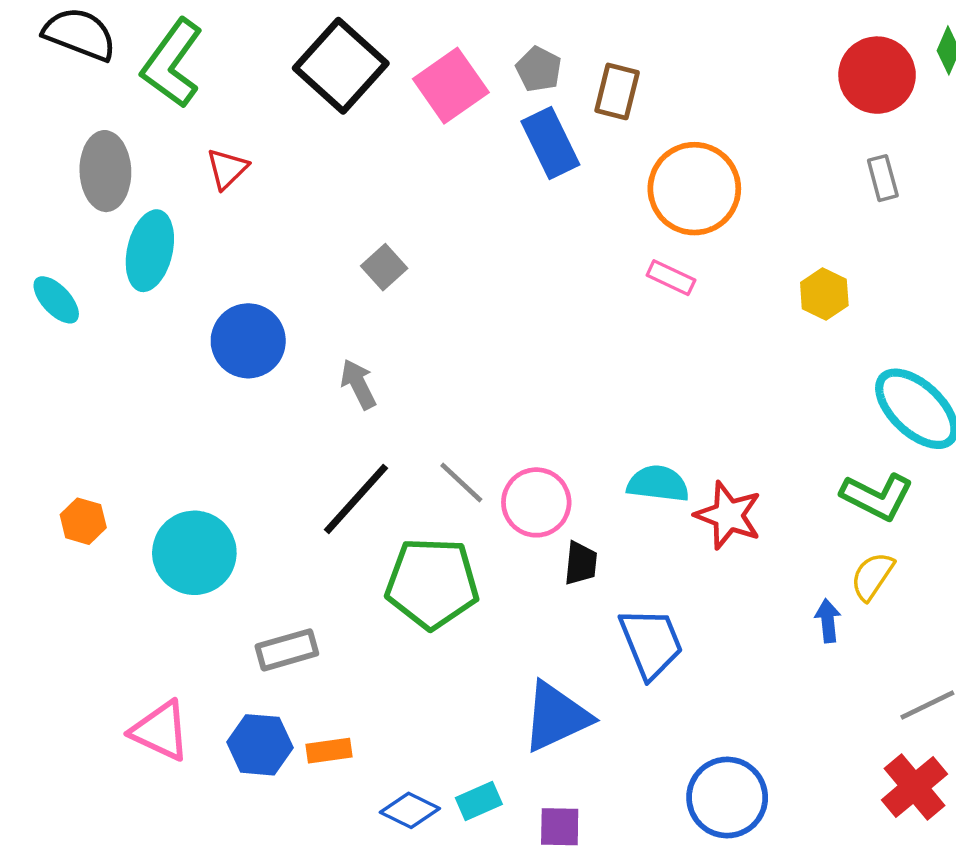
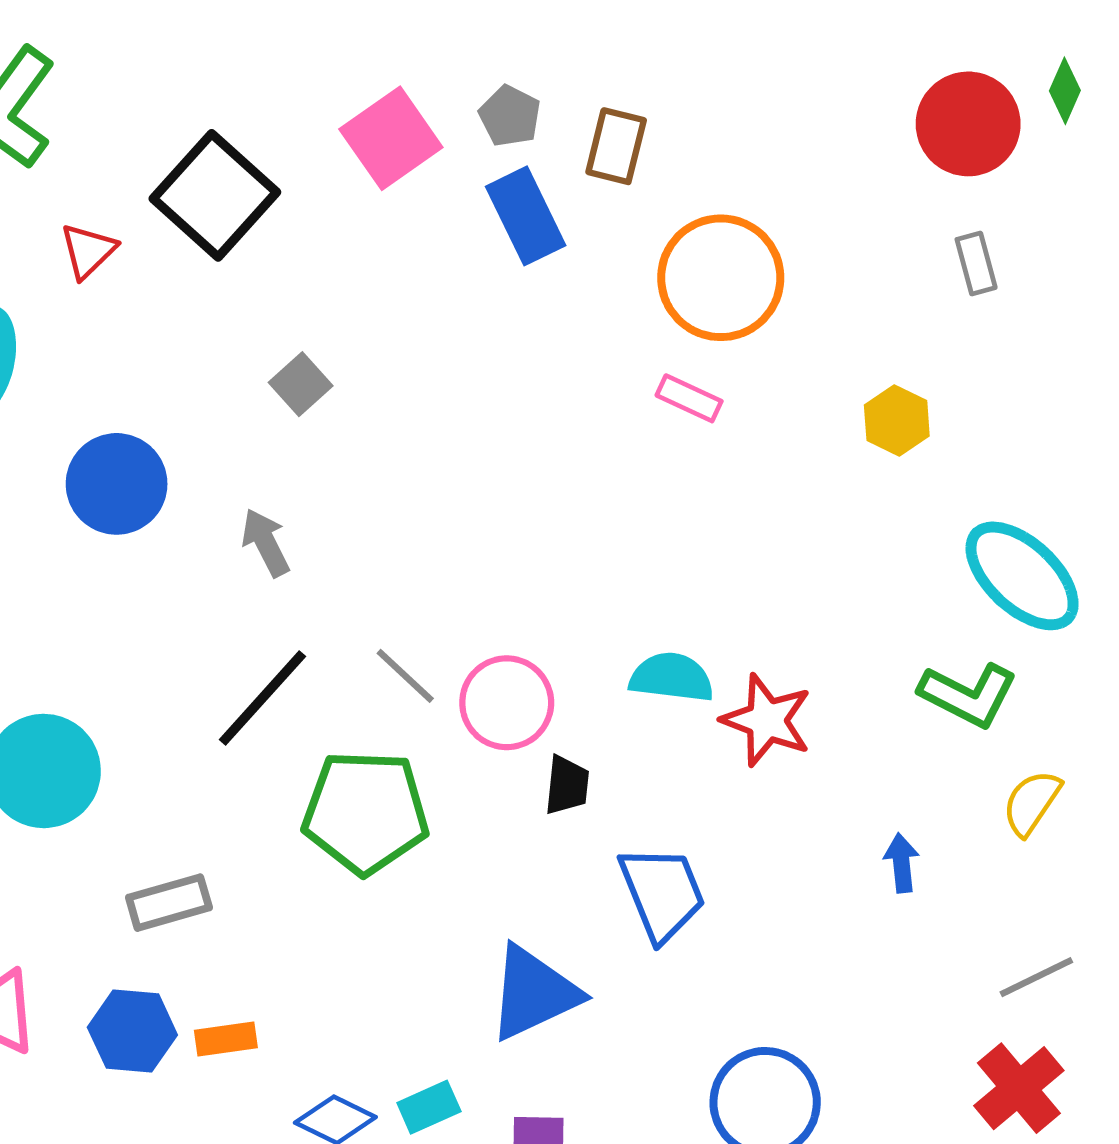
black square: (341, 66) -> (215, 195), moved
yellow semicircle: (872, 576) -> (1032, 803), moved

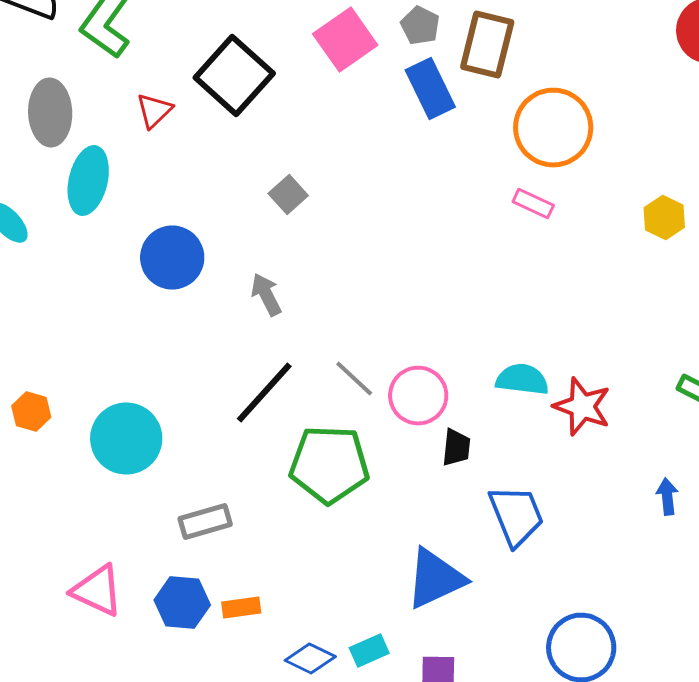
brown rectangle: (616, 146) -> (487, 44), size x1.4

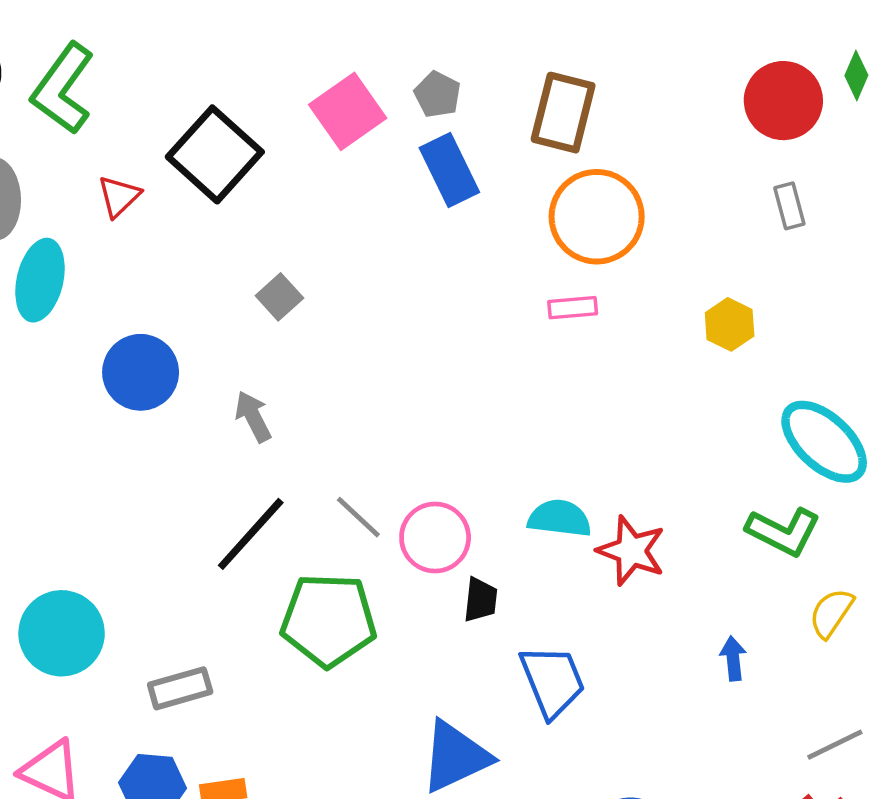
brown rectangle: (487, 44) -> (563, 113), moved
pink rectangle: (533, 204) -> (573, 308), turned -30
cyan circle: (126, 438) -> (62, 633), moved

